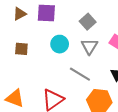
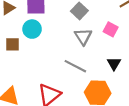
cyan circle: (60, 44) -> (32, 29), moved

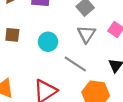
cyan circle: (32, 29) -> (48, 42), moved

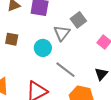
gray triangle: (86, 34) -> (62, 33), moved

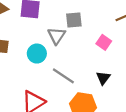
gray square: (78, 20) -> (74, 20), turned 35

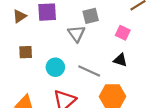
cyan circle: (37, 54) -> (55, 67), moved
black triangle: (103, 78) -> (120, 60), moved, turned -40

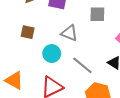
gray triangle: (76, 34) -> (69, 33), moved, turned -48

